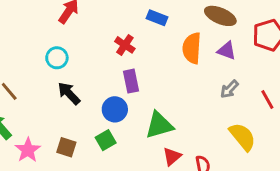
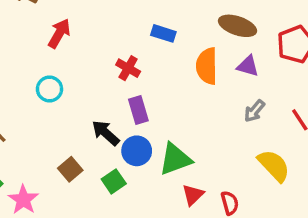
black arrow: (69, 93) -> (106, 133), moved
blue circle: (115, 109) -> (137, 151), moved
brown square: (66, 147) -> (70, 169), moved, turned 36

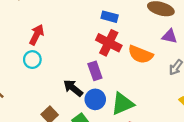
red arrow: (59, 33) -> (37, 35), moved
orange semicircle: (207, 66) -> (141, 54), moved, turned -65
red cross: (128, 68) -> (109, 43), moved, size x1.5

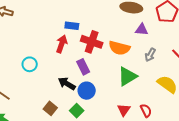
blue rectangle: (110, 17) -> (72, 26), moved
red arrow: (37, 35) -> (62, 44), moved
green triangle: (122, 104) -> (127, 76), moved

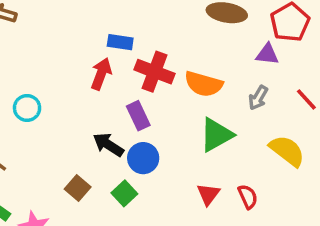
purple triangle: (142, 30) -> (267, 54), moved
cyan circle: (30, 64) -> (27, 108), moved

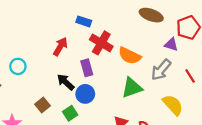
red arrow: (101, 74) -> (60, 47), moved
gray arrow: (258, 98) -> (161, 70), size x1.5
cyan circle: (27, 108) -> (18, 66), moved

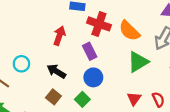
orange semicircle: (130, 56) -> (129, 31), turned 30
black arrow: (66, 82) -> (56, 71), moved

